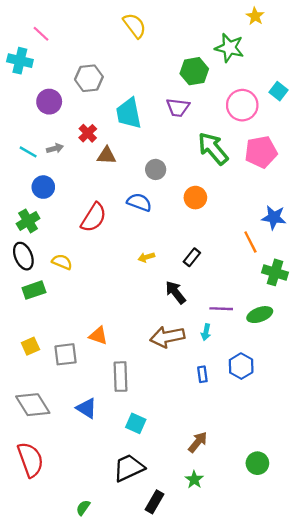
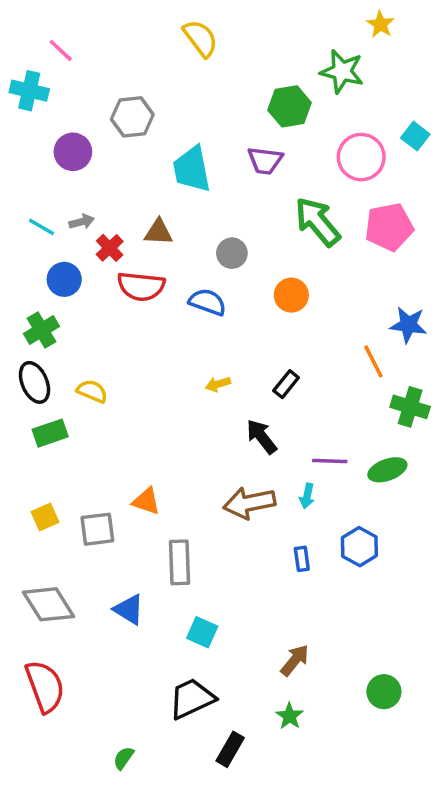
red cross: (88, 133) -> (110, 248), moved
red semicircle: (94, 217) -> (141, 286), moved, turned 64

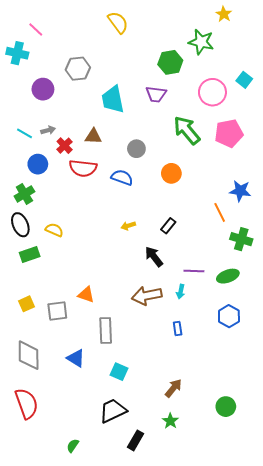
blue hexagon: (359, 547) -> (229, 316), moved
gray diamond: (48, 604) -> (29, 355), turned 32

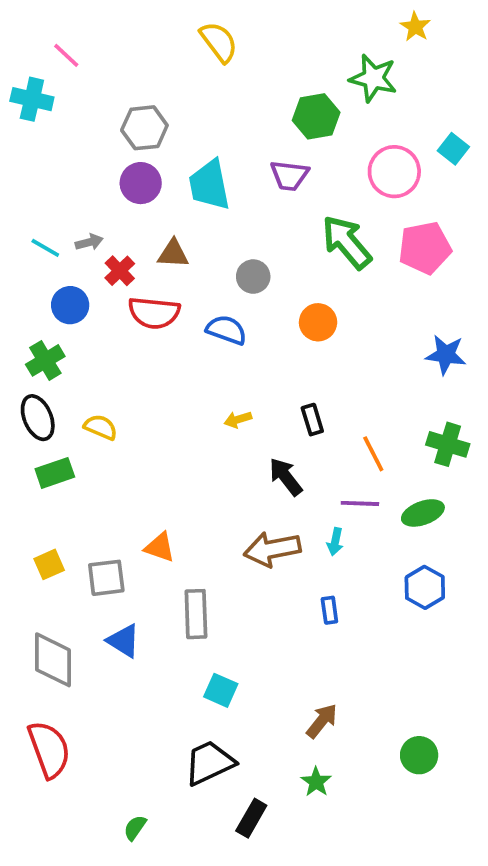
purple circle: (43, 89) -> (141, 183), moved
orange line: (220, 212) -> (373, 454), moved
black rectangle: (168, 226) -> (312, 420), turned -56
blue triangle: (76, 358) -> (123, 641), moved

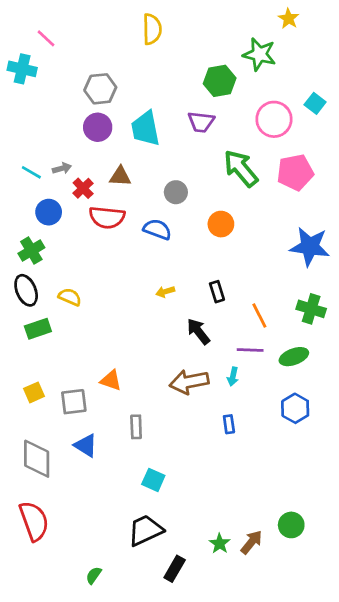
yellow semicircle: (219, 42) -> (152, 29), turned 36
blue star: (446, 355) -> (310, 247), size x1.4
gray rectangle: (196, 614) -> (136, 427), size x0.7
brown arrow: (322, 721) -> (251, 542), moved

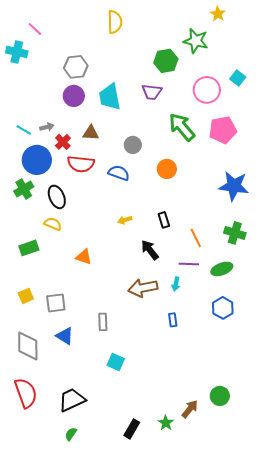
blue circle: (49, 212) -> (37, 160), size x1.5
black ellipse: (26, 290) -> (57, 197), moved
orange triangle: (111, 380) -> (84, 257), moved
black trapezoid: (145, 530) -> (72, 400), moved
green star: (220, 544) -> (166, 423), moved

